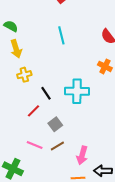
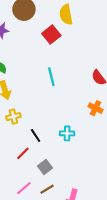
cyan cross: (77, 91) -> (67, 133), size x0.6
pink line: (35, 145) -> (24, 188), turned -63

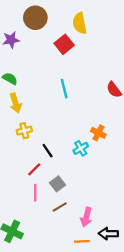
orange cross: (95, 108) -> (98, 133), moved
cyan cross: (67, 133) -> (81, 148), turned -32
pink line: (24, 188) -> (35, 193), moved, turned -49

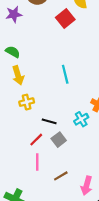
cyan line: (64, 89) -> (65, 74), moved
black line: (48, 151) -> (49, 121), turned -40
gray square: (57, 184) -> (59, 140), moved

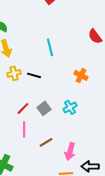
cyan cross: (81, 119) -> (70, 107), moved
black line: (49, 121) -> (34, 75), moved

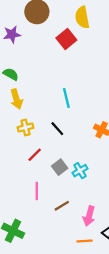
black line: (34, 75) -> (57, 129), moved, turned 32
cyan cross: (70, 107) -> (80, 171), moved
red line: (23, 108) -> (35, 155), moved

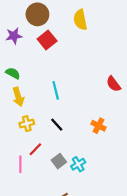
red square: (66, 39) -> (47, 40), moved
cyan line: (66, 98) -> (56, 90), moved
pink line: (37, 191) -> (20, 164), moved

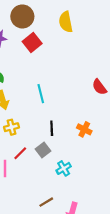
black line: (57, 125) -> (52, 128), moved, turned 40
gray square: (59, 161) -> (43, 150), moved

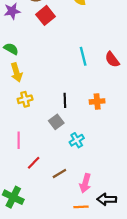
cyan line: (41, 94) -> (83, 56), moved
orange cross: (84, 129) -> (97, 101), turned -32
red line: (20, 153) -> (34, 163), moved

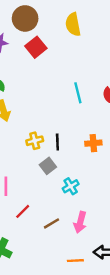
yellow cross: (25, 99) -> (35, 141), moved
pink arrow: (85, 183) -> (80, 222), moved

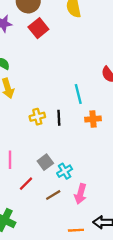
cyan line: (78, 93) -> (78, 94), moved
gray square: (48, 166) -> (45, 162), moved
cyan cross: (71, 186) -> (65, 171), moved

